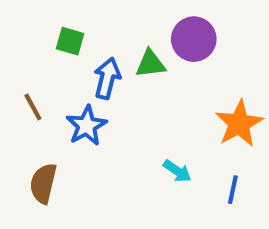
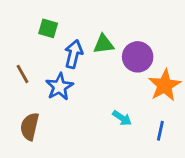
purple circle: (194, 39) -> (138, 57), moved

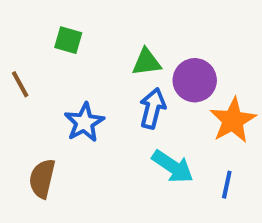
blue arrow: (74, 54) -> (153, 108), moved
brown line: (22, 74) -> (20, 84), moved
cyan arrow: (122, 118) -> (173, 167), size x1.5

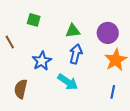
purple circle: (195, 80) -> (108, 33), moved
cyan arrow: (173, 167) -> (68, 82), moved

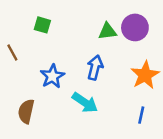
green triangle: (73, 31) -> (107, 31), moved
purple circle: (108, 33) -> (135, 27), moved

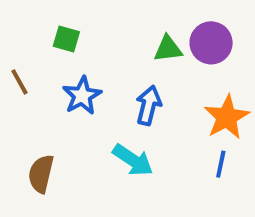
blue star: (52, 76) -> (82, 96), moved
blue line: (141, 115) -> (221, 164), moved

